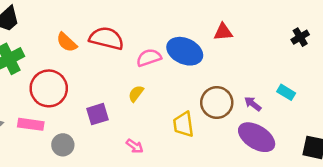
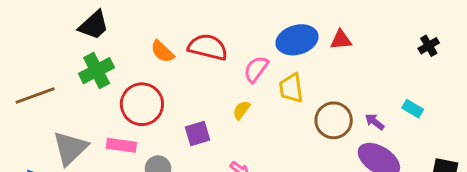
blue ellipse: (185, 51) -> (297, 40), moved, turned -40
pink semicircle: (149, 58) -> (256, 69), turned -35
yellow trapezoid: (183, 124) -> (291, 88), moved

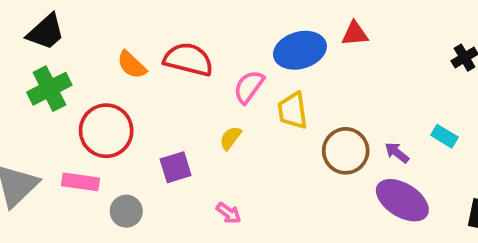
red triangle: (341, 40) -> (355, 34), moved

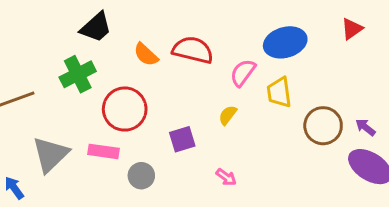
black trapezoid: (46, 32) -> (96, 27), moved
red triangle: (355, 34) -> (352, 29), moved, turned -30

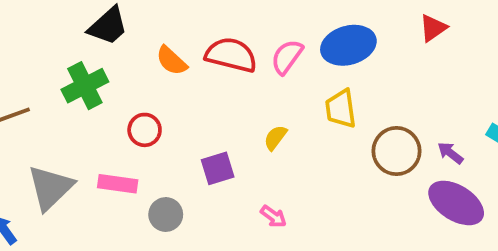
pink semicircle: (243, 73) -> (287, 57), moved
red circle: (125, 109) -> (145, 130), size x0.6

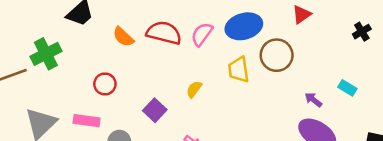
green cross: (85, 86) -> (46, 54), moved
brown circle: (397, 151) -> (277, 55), moved
purple square: (218, 168) -> (155, 110), turned -30

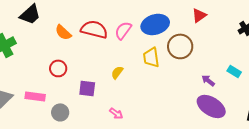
red circle: (105, 84) -> (58, 68), moved
purple square: (155, 110) -> (87, 88), turned -36

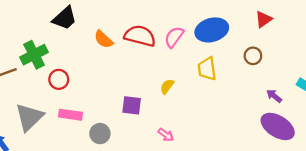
brown circle: (180, 46) -> (253, 56), moved, size x0.6
red circle: (58, 68) -> (59, 79), moved

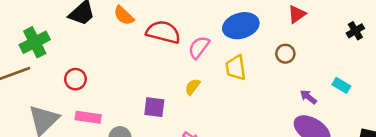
pink semicircle: (174, 37) -> (199, 47), moved
orange semicircle: (103, 39) -> (124, 16), moved
green cross: (34, 55) -> (35, 42), moved

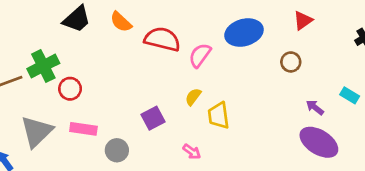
green cross: (35, 42) -> (43, 66), moved
yellow trapezoid: (236, 68) -> (219, 115), moved
purple square: (154, 107) -> (153, 118), turned -35

